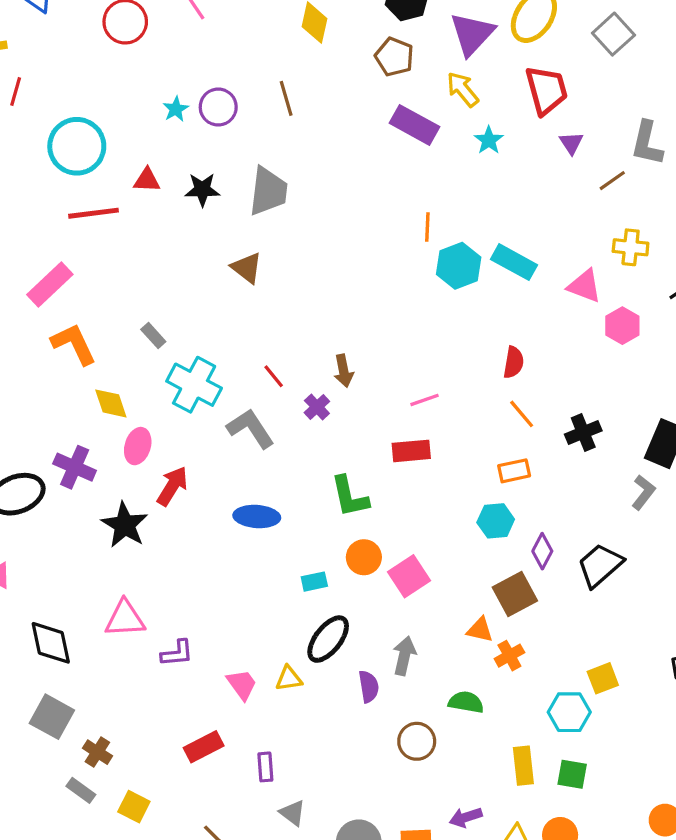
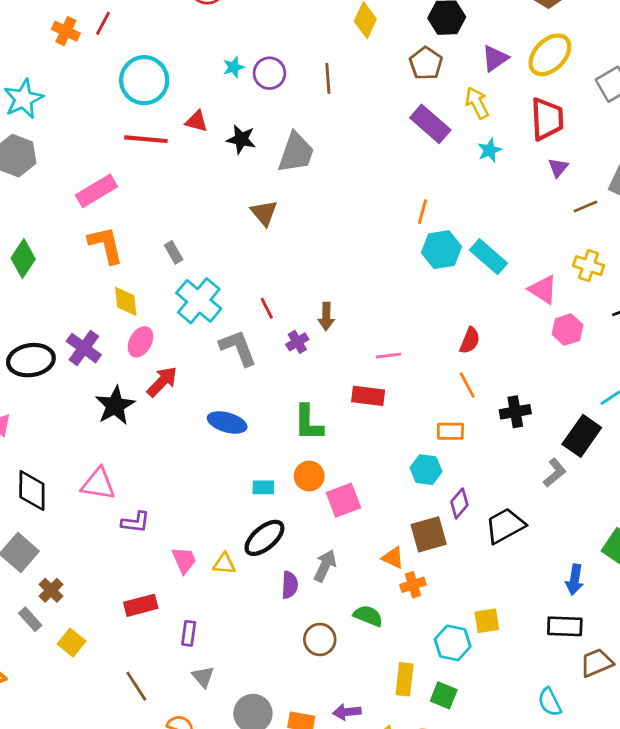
purple triangle: (472, 34) -> (495, 58), size x0.7

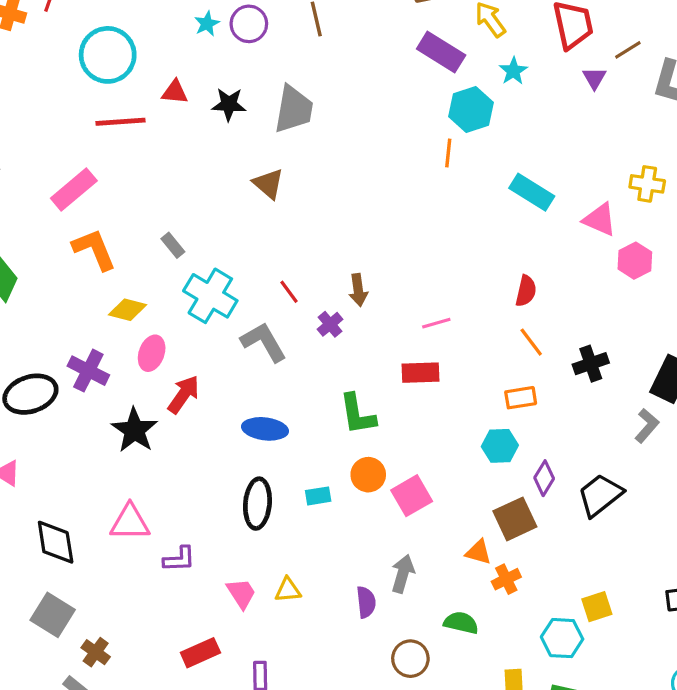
brown line: (585, 206) -> (628, 50), moved
cyan hexagon: (441, 250) -> (471, 109), moved
yellow diamond: (126, 301) -> (128, 310), turned -60
black ellipse: (264, 538) -> (257, 504), moved, turned -36

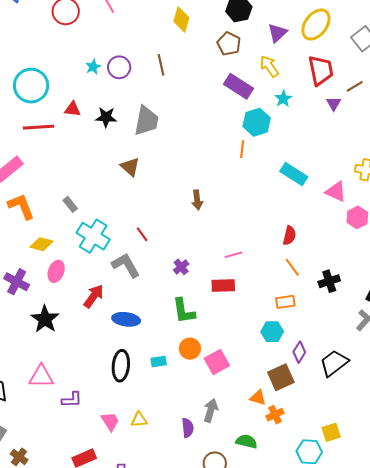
brown arrow: (358, 290) -> (197, 200), moved
purple cross: (330, 324) -> (181, 267), moved
red arrow: (184, 394) -> (94, 296), moved

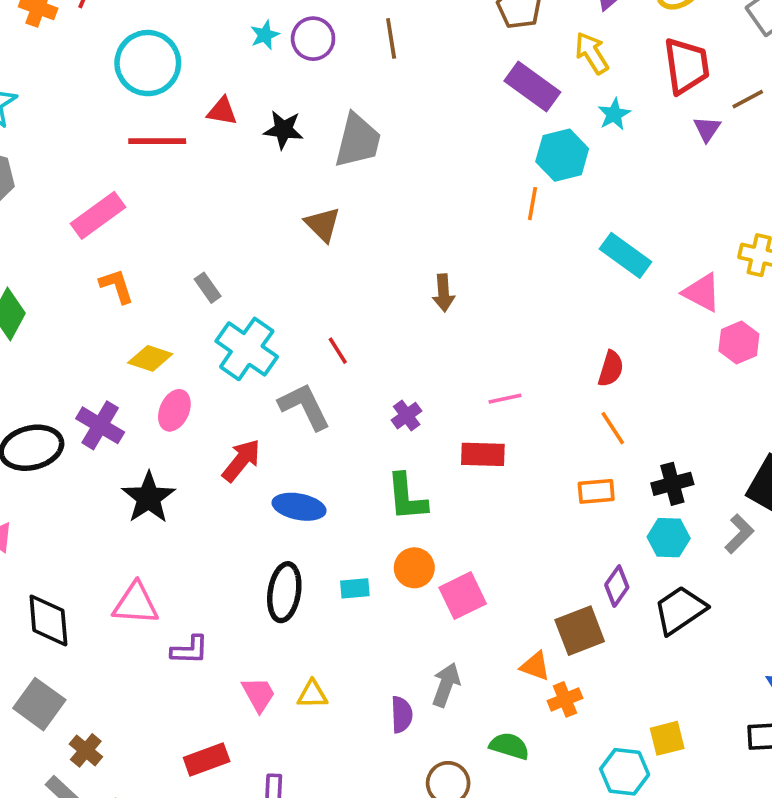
orange L-shape: (21, 206) -> (117, 286), size x0.7
black cross: (329, 281) -> (672, 484), moved
cyan hexagon: (272, 332) -> (669, 538), moved

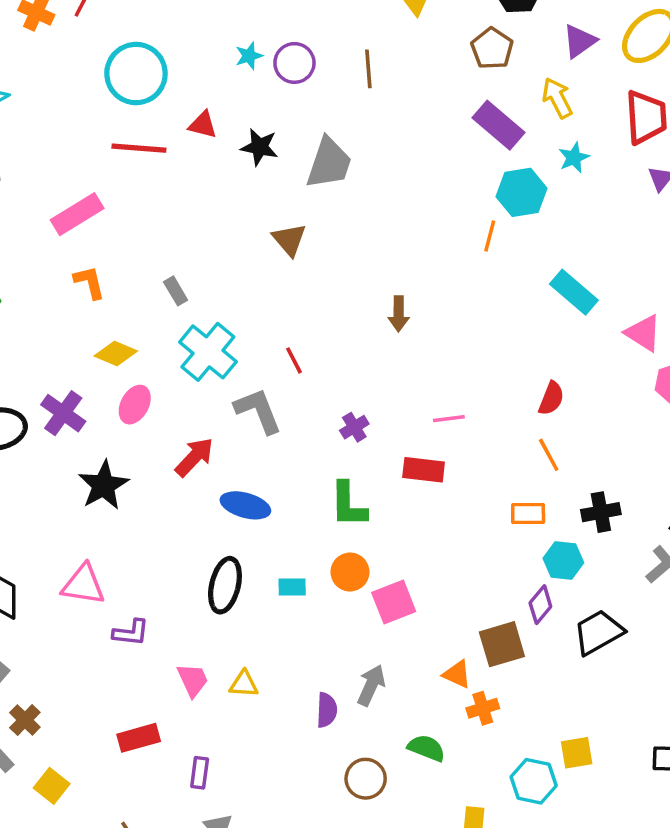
cyan hexagon: (669, 538) -> (563, 560), moved

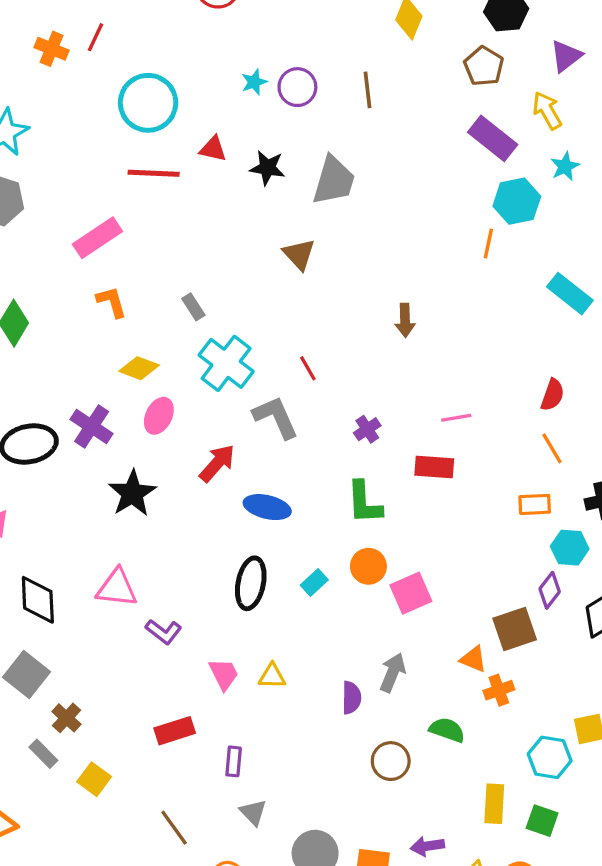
cyan rectangle: (292, 587) -> (314, 582), turned -40
purple L-shape: (131, 633) -> (164, 632), turned 33

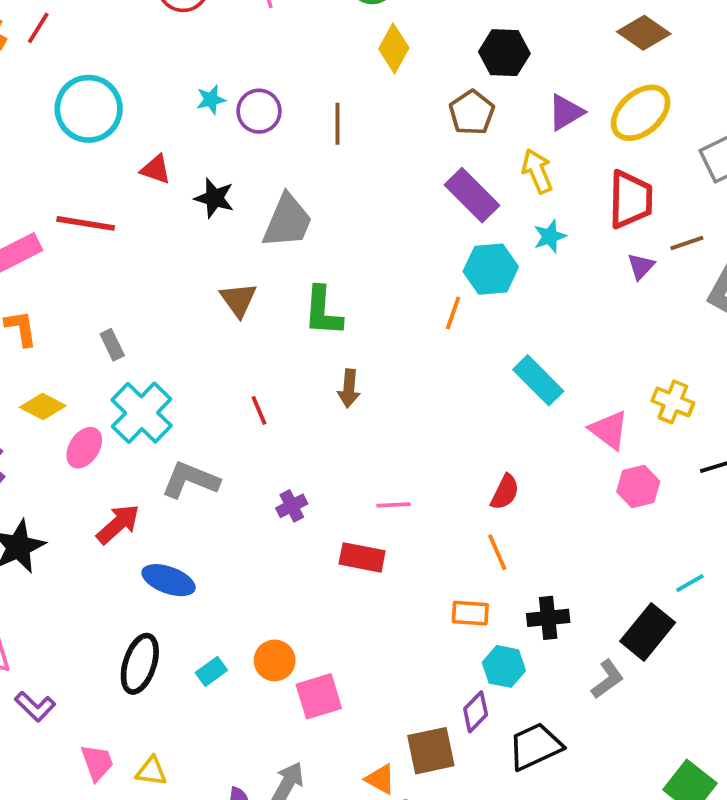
red line: (154, 173) -> (86, 223), moved
red line: (308, 368) -> (259, 410), moved
pink ellipse: (159, 416) -> (84, 448), moved
gray L-shape: (276, 417) -> (190, 480), turned -51
green L-shape: (364, 503) -> (323, 311), moved

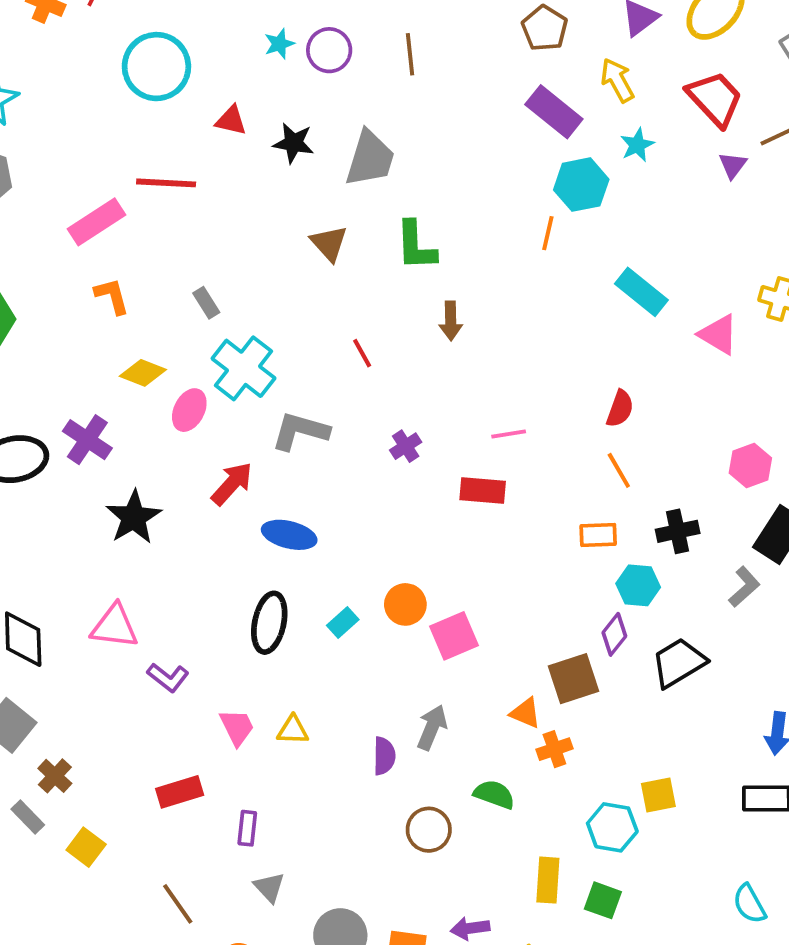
red trapezoid: (631, 199) -> (715, 99), turned -38
pink hexagon: (638, 487) -> (750, 465), moved

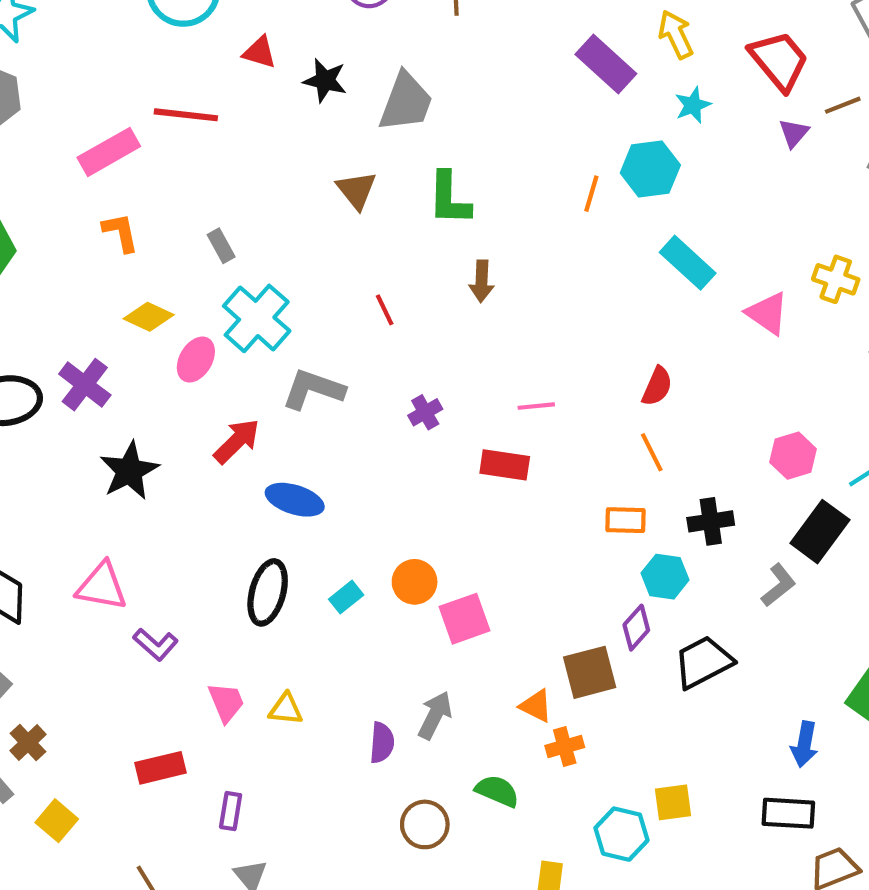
cyan hexagon: (581, 185) -> (650, 169), moved

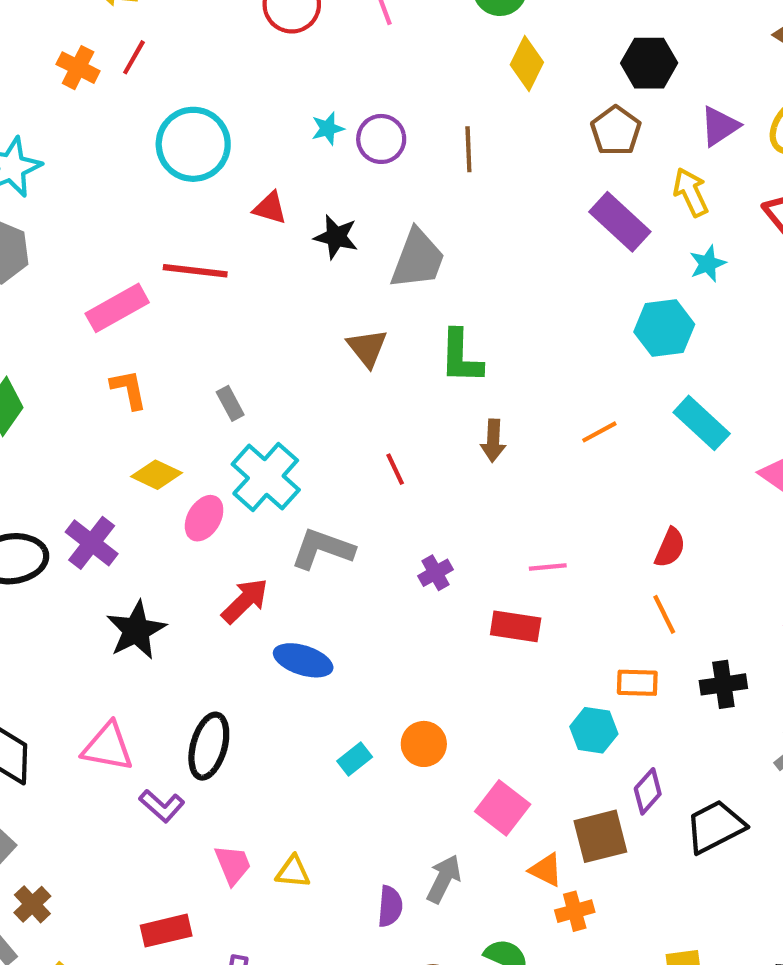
orange line: (591, 194) -> (599, 432), moved, turned 45
cyan hexagon: (665, 577) -> (594, 730), moved
black ellipse: (268, 592) -> (209, 746), moved
pink square: (465, 619) -> (503, 808), moved, turned -33

